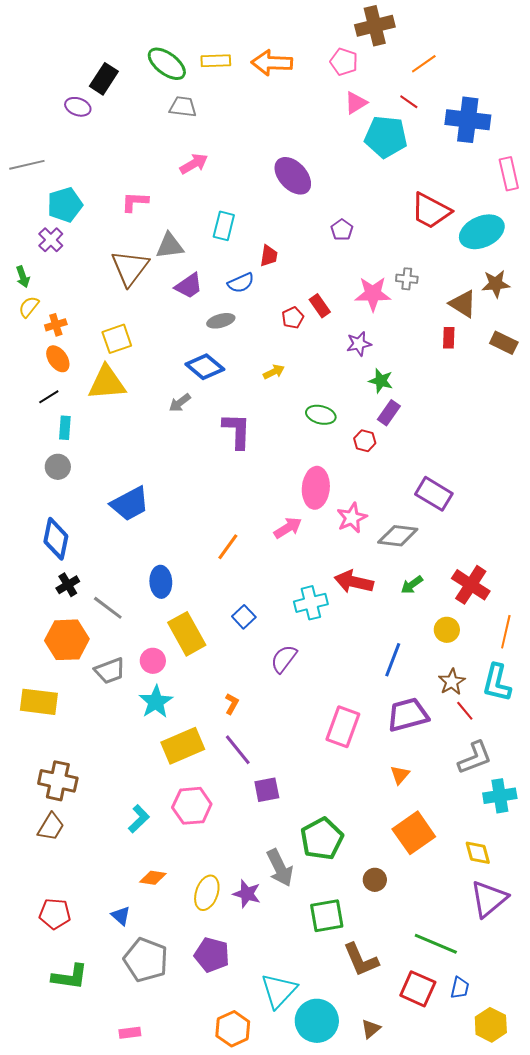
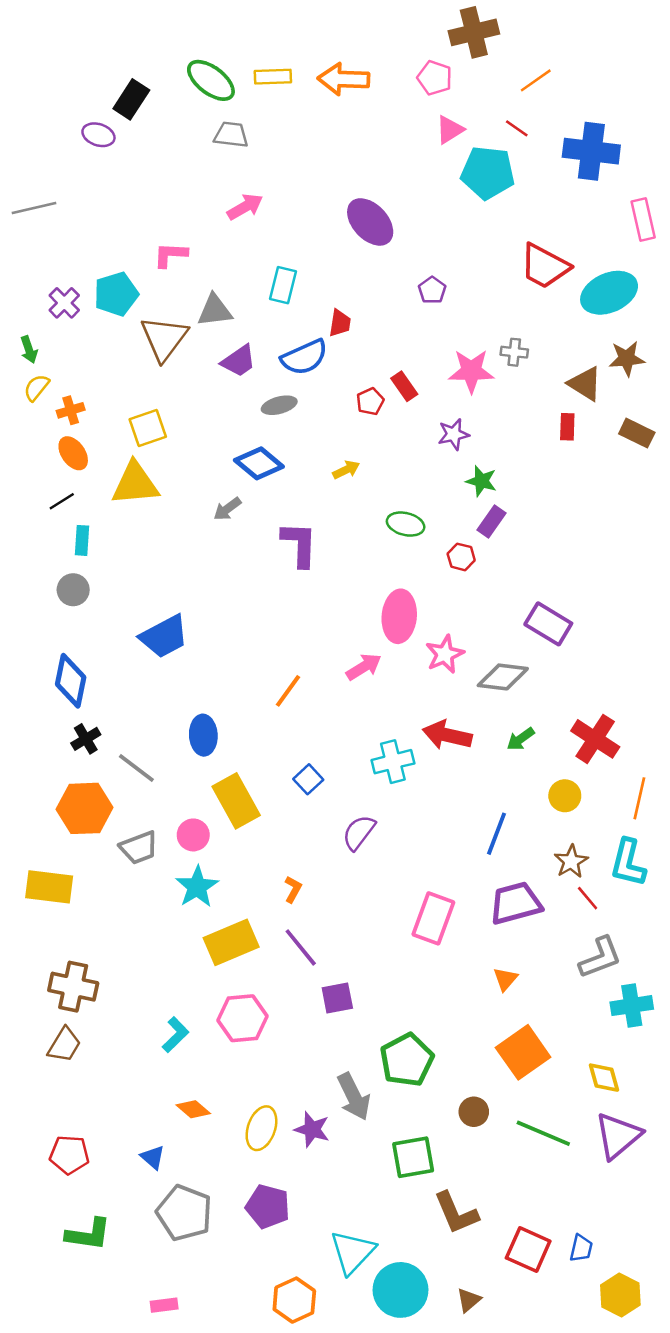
cyan pentagon: (65, 205) -> (116, 294), moved
blue semicircle: (241, 283) -> (304, 357), size x1.4
orange diamond: (153, 878) -> (193, 1109), turned 32
green line: (436, 944) -> (543, 1133), moved

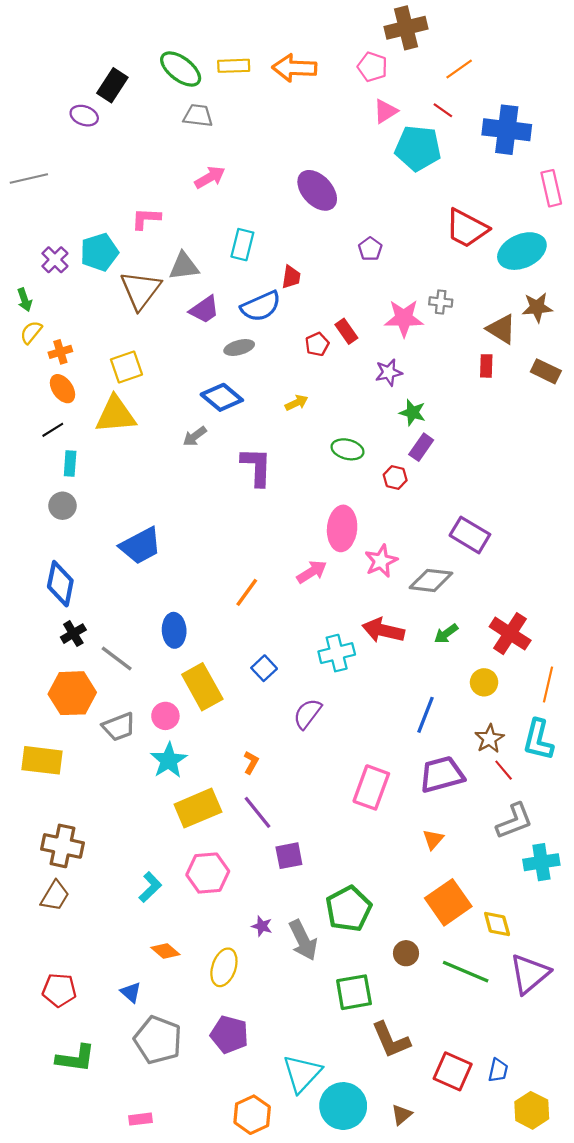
yellow diamond: (604, 1078) -> (497, 924), moved
purple star: (312, 1129) -> (262, 926), moved, size x0.7

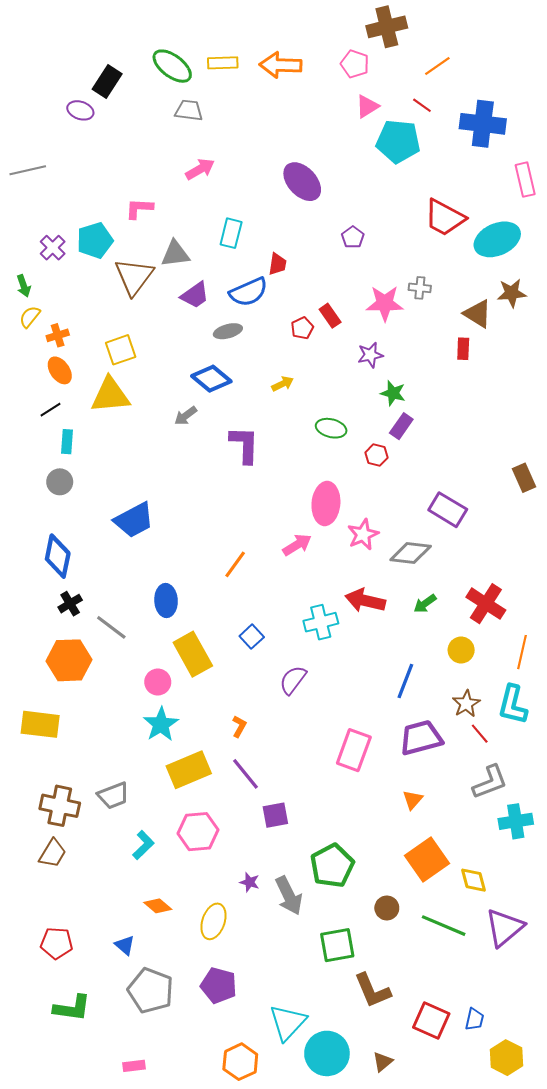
brown rectangle: (546, 371) -> (524, 478), moved, turned 40
gray trapezoid: (119, 727) -> (113, 796), moved

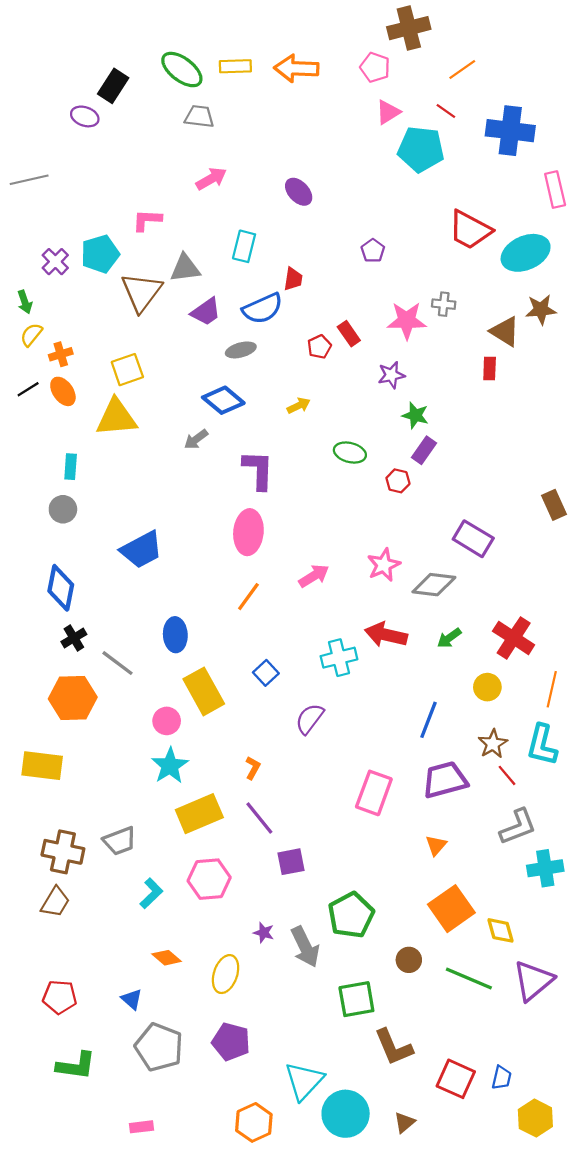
purple ellipse: (302, 182) -> (299, 192), moved, size x0.7
black line: (50, 410) -> (28, 389), moved
pink ellipse: (326, 504) -> (248, 532), moved

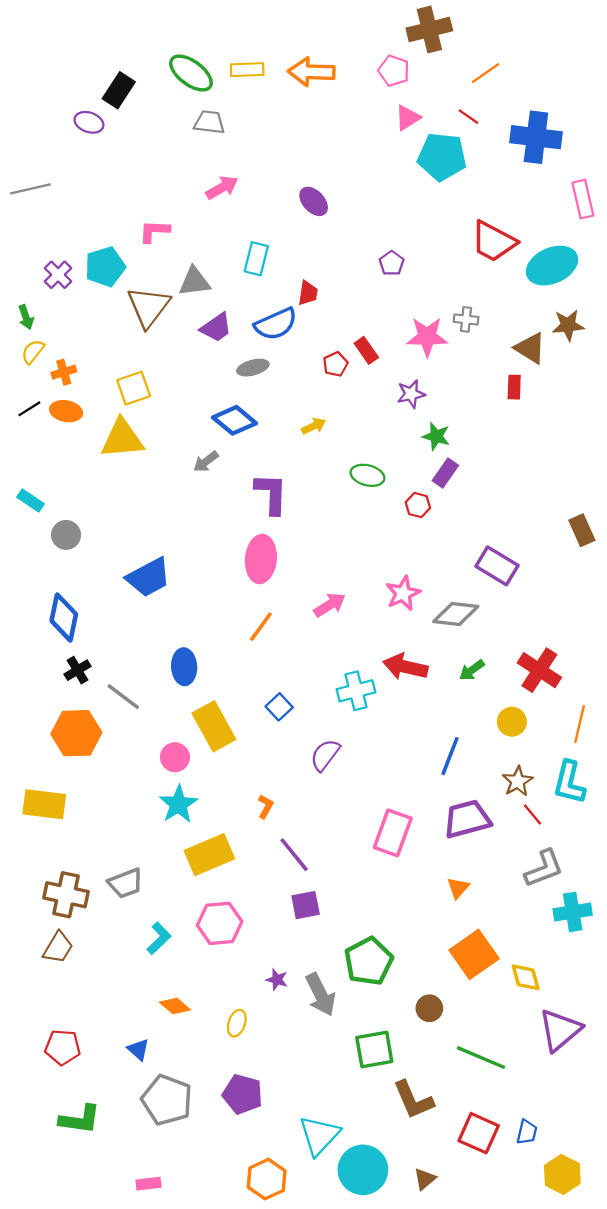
orange ellipse: (63, 391) -> (66, 411), turned -44
cyan rectangle: (71, 467) -> (31, 501), moved, turned -60
purple line: (259, 818) -> (294, 855), moved
yellow ellipse: (226, 974) -> (237, 1023), size x0.7
green line: (469, 978) -> (481, 1058), moved

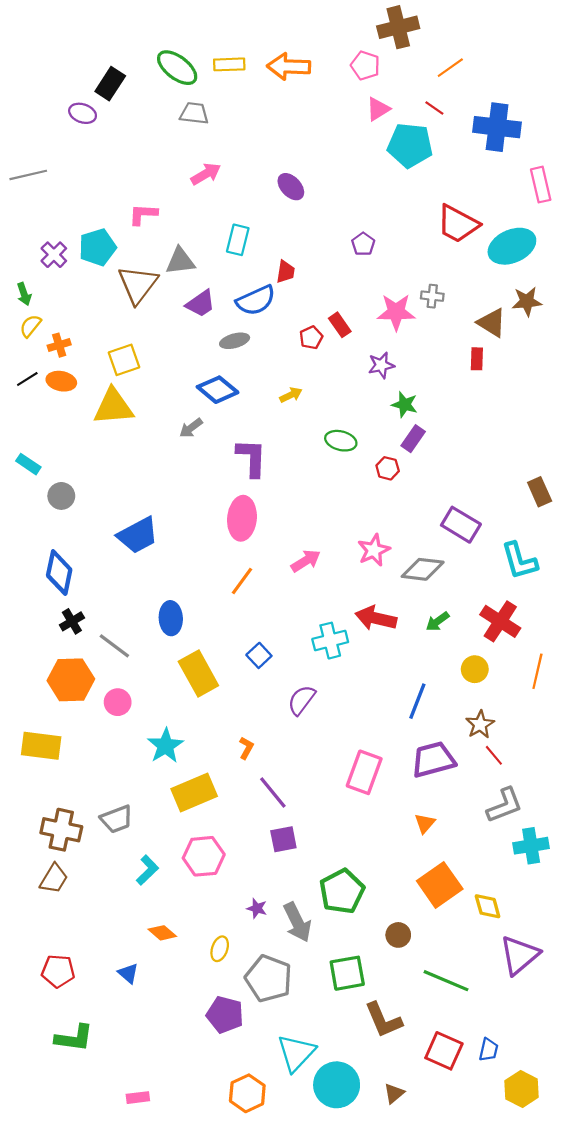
pink circle: (175, 757) -> (118, 702), moved
cyan L-shape: (569, 782) -> (519, 561), moved, turned -30
gray pentagon: (167, 1100) -> (269, 979), moved

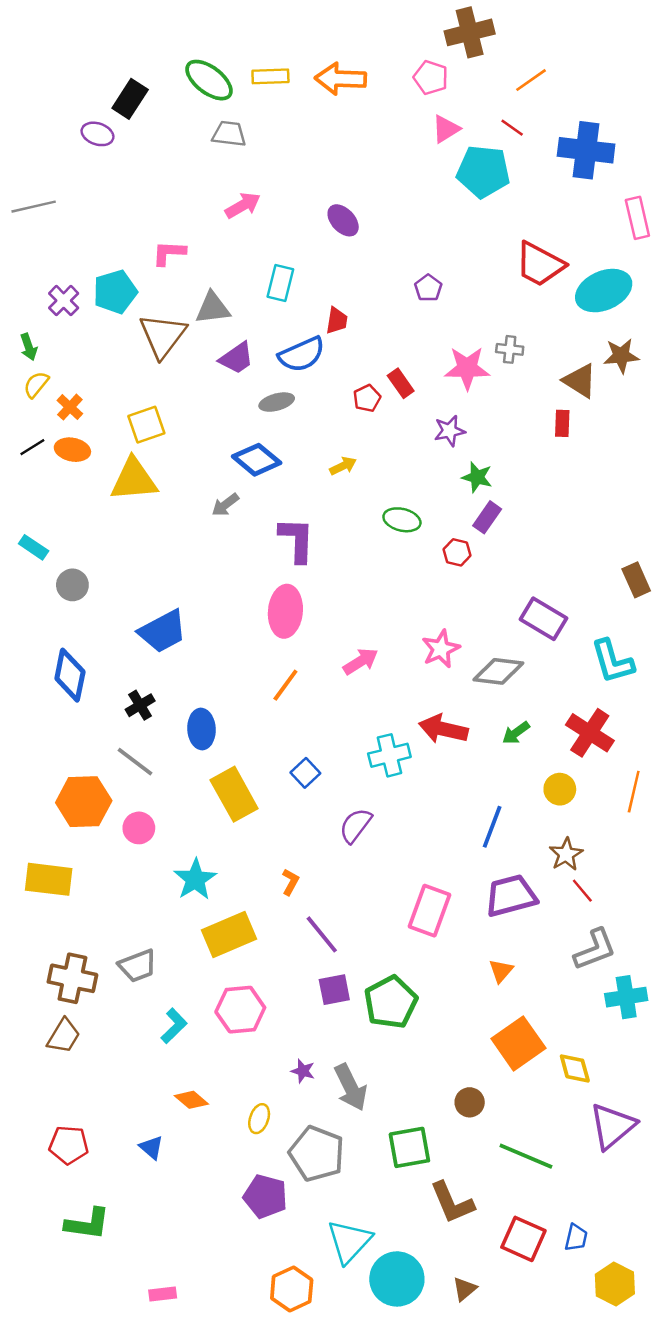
orange cross: (59, 345) -> (70, 407), turned -30
black cross: (72, 621) -> (140, 705), moved
green pentagon: (342, 891) -> (391, 1002), moved

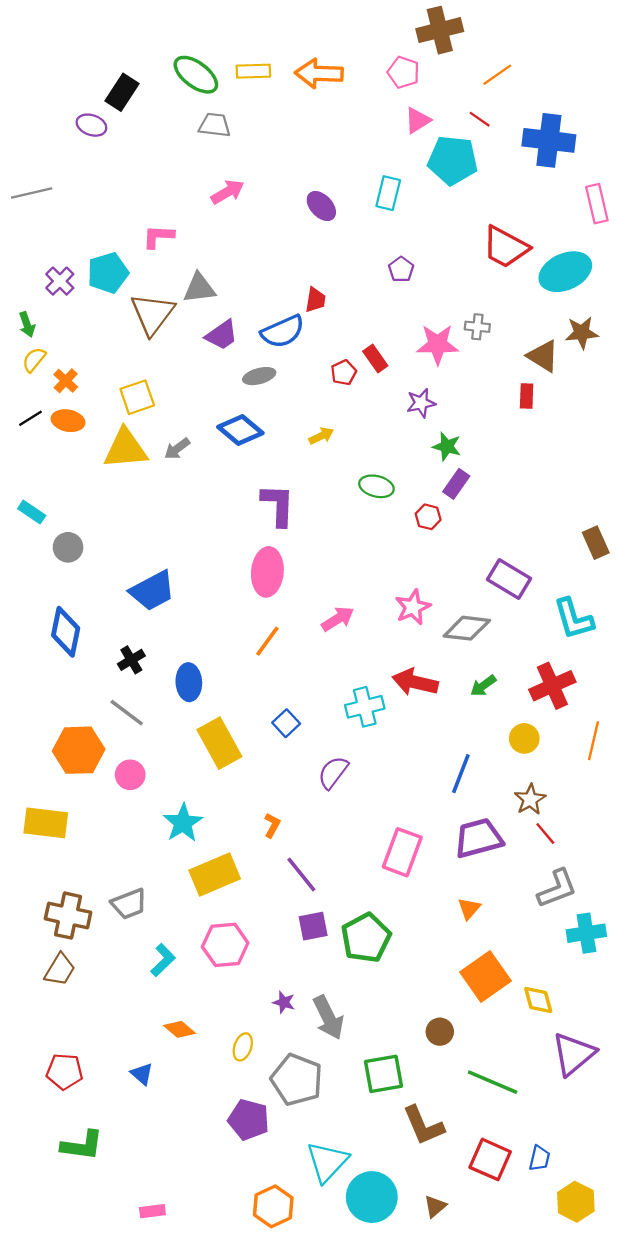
cyan rectangle: (280, 283) -> (388, 193), moved
gray arrow: (225, 505) -> (177, 449), moved
red cross: (590, 733) -> (552, 686), turned 33

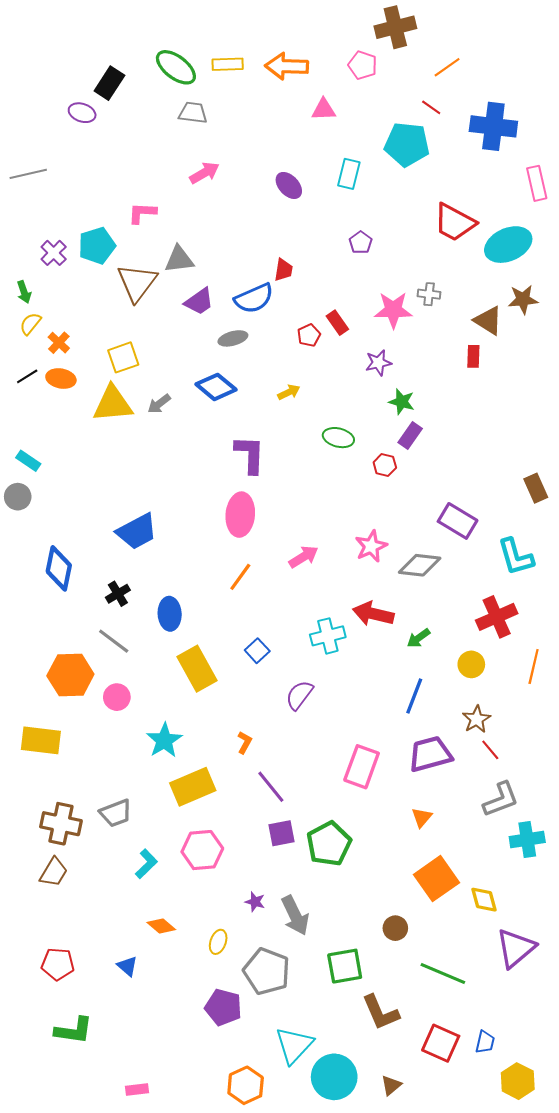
pink triangle: (418, 120) -> (324, 110), moved, turned 30
gray circle: (68, 547) -> (18, 497), moved
green arrow: (483, 686) -> (419, 638), moved

